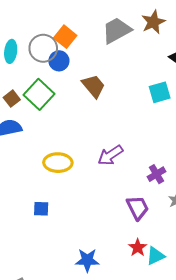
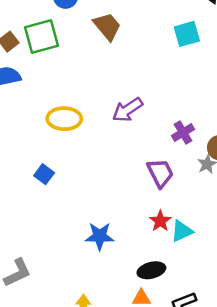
green square: (39, 94) -> (41, 36), turned 32
blue square: (41, 209) -> (44, 174), turned 35

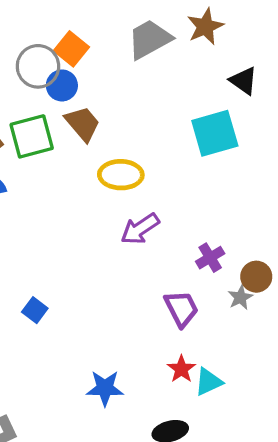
brown trapezoid: (107, 26) -> (83, 124), moved
cyan square: (187, 34) -> (215, 133), size x1.4
yellow ellipse: (64, 119) -> (121, 175), moved

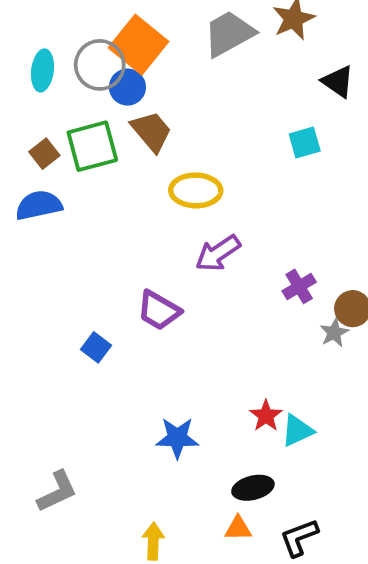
orange square: (71, 49) -> (138, 45), size x1.4
cyan square: (215, 133) -> (305, 142), size x0.6
purple trapezoid: (181, 309) -> (159, 310), moved, turned 147

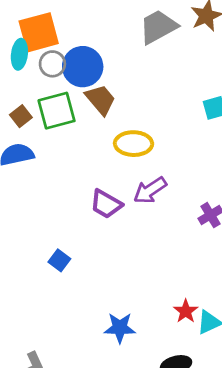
orange square: (138, 45) -> (39, 32), moved, turned 36
gray circle: (100, 65) -> (52, 64), moved, size x0.7
blue circle: (127, 87) -> (83, 67), size x1.5
purple trapezoid: (159, 310) -> (106, 204), moved

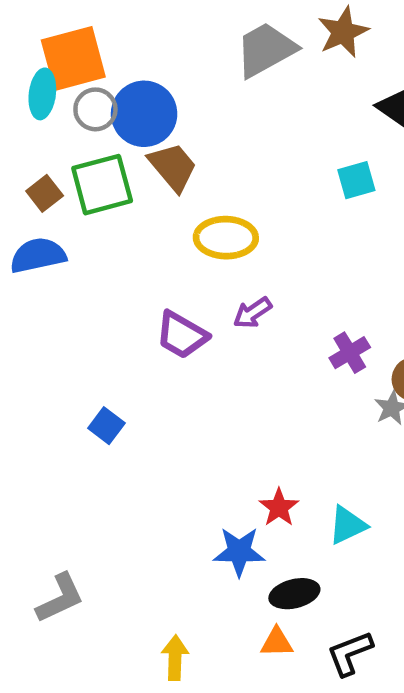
purple arrow: (150, 190) -> (252, 313), size x0.7
red star: (186, 311) -> (279, 507), moved
blue star: (120, 328) -> (239, 552), moved

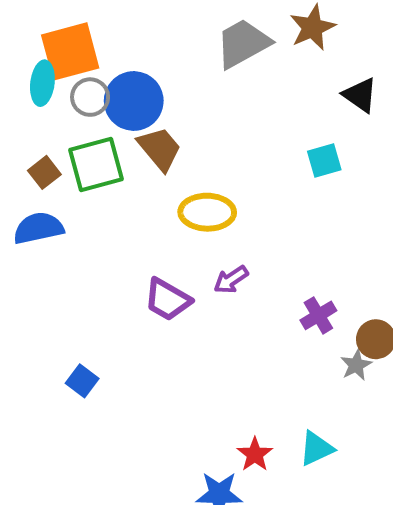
blue square: (106, 426) -> (82, 381), moved
cyan triangle: (348, 525) -> (316, 448), moved

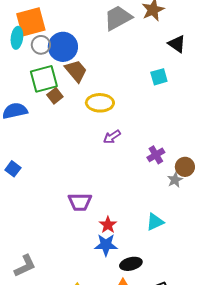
brown square: (44, 172) -> (55, 96), moved
purple trapezoid: (167, 300) -> (80, 202), moved, turned -30
blue square: (82, 381) -> (13, 169), moved
red star: (255, 454) -> (108, 225), moved

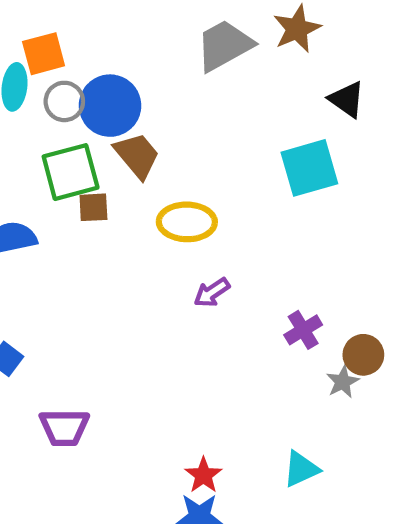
orange square: (31, 22) -> (44, 54), size x0.7
cyan square: (159, 77) -> (309, 168), size x1.6
brown square: (55, 96) -> (93, 207), turned 35
purple trapezoid: (80, 202) -> (64, 428), moved

